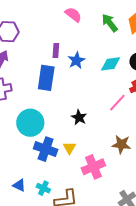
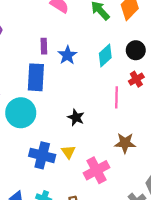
cyan diamond: (111, 64) -> (105, 56), turned -30
pink line: (117, 103) -> (117, 97), turned -36
cyan circle: (30, 123) -> (21, 113), moved

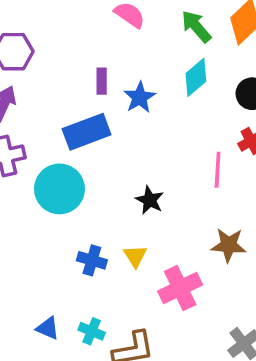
cyan diamond: (105, 56) -> (196, 77), moved
blue rectangle: (36, 77) -> (87, 132), turned 64
blue cross: (42, 155) -> (92, 260), size x0.7

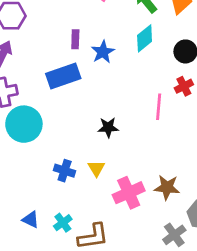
cyan circle: (59, 189) -> (24, 124), moved
black star: (150, 200) -> (108, 128), turned -30
brown star: (229, 245) -> (167, 187), moved
cyan cross: (92, 331) -> (63, 223), turned 30

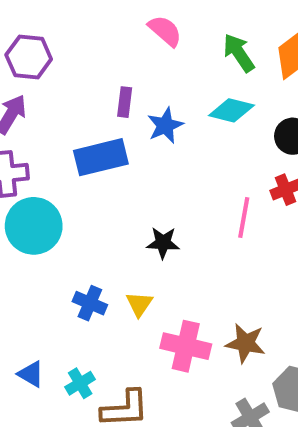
cyan diamond: (145, 38) -> (231, 110), turned 48
pink cross: (129, 193) -> (186, 346), turned 32

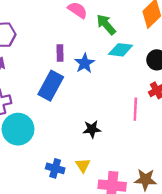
green arrow: (239, 53) -> (106, 24), moved
blue rectangle: (101, 157) -> (51, 86), turned -40

